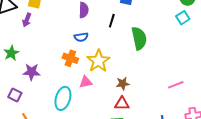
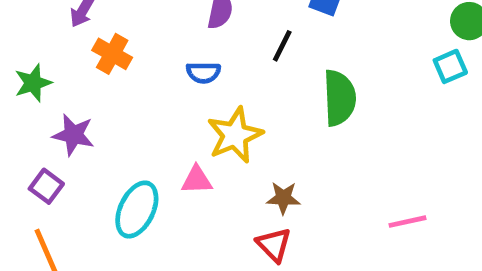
orange cross: (70, 58) -> (112, 54), moved
purple square: (15, 95) -> (46, 186), moved
red triangle: (122, 104) -> (274, 245), turned 35

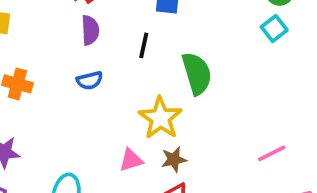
yellow star: (235, 135) -> (160, 118), moved
pink triangle: (197, 180) -> (131, 160), moved

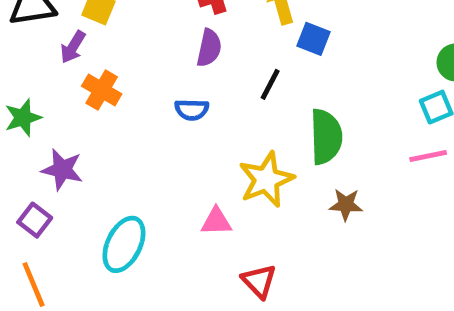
pink line: (272, 153) -> (428, 156), moved
brown star: (174, 159) -> (346, 205), moved

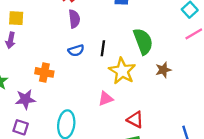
black line: (270, 84) -> (103, 48), moved
orange cross: (102, 90) -> (44, 72), moved

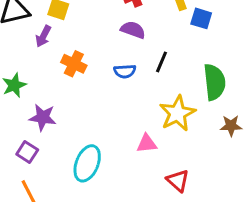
purple semicircle: (74, 19) -> (133, 30), turned -78
black line: (103, 48) -> (161, 62), moved
orange cross: (44, 72) -> (74, 64), moved

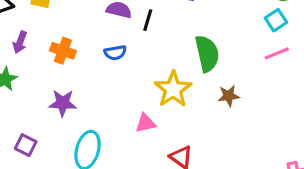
purple arrow: (43, 36) -> (20, 42), moved
black line: (161, 62) -> (148, 20), moved
purple star: (43, 117) -> (63, 103), moved

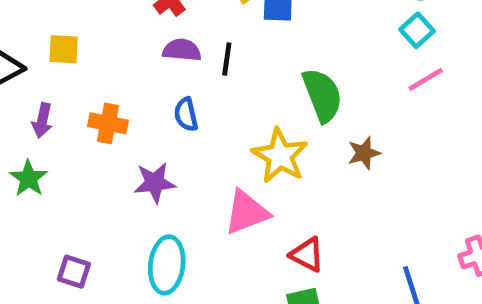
blue semicircle: (115, 53) -> (186, 114), turned 95
purple star: (63, 103) -> (155, 183), moved
pink triangle: (145, 123) -> (247, 212), size x1.5

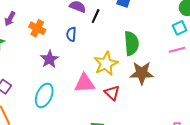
brown star: (364, 153) -> (142, 73), size x1.6
purple star: (155, 183) -> (49, 59), turned 30
red triangle: (307, 255) -> (112, 93), moved

